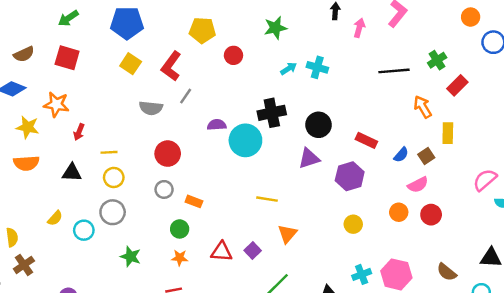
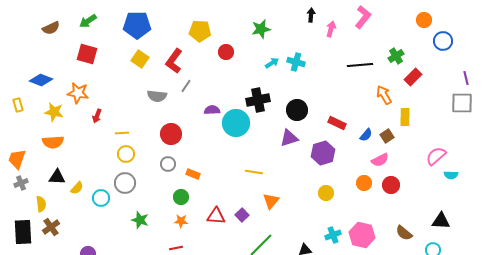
brown semicircle: (24, 54) -> (51, 28), moved
black triangle: (72, 173) -> (57, 177), moved

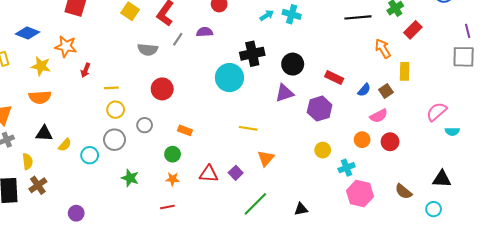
purple semicircle: (212, 110) -> (205, 32), moved
gray circle: (168, 164) -> (145, 125), moved
cyan cross: (333, 235) -> (347, 168), moved

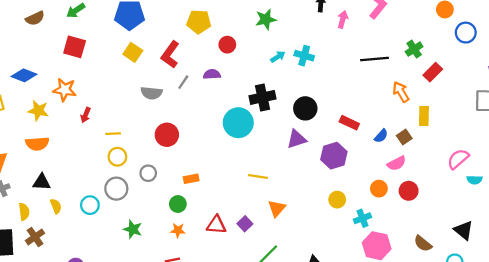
orange rectangle: (185, 130) -> (191, 179), turned -32
yellow semicircle: (65, 145) -> (56, 206), moved, turned -64
black triangle: (442, 179) -> (464, 230), turned 36

